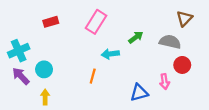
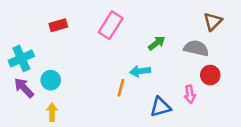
cyan arrow: (110, 54) -> (140, 71), moved
orange line: (93, 76) -> (121, 88), moved

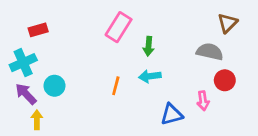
red rectangle: (58, 25) -> (38, 30), moved
green arrow: (157, 43) -> (148, 46), moved, turned 132
orange line: (121, 88) -> (116, 86), moved
yellow arrow: (52, 112) -> (37, 120), moved

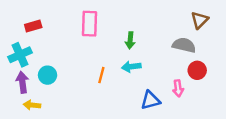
pink rectangle: (119, 27) -> (89, 24), moved, turned -30
purple arrow: (26, 94) -> (22, 82), turned 36
yellow arrow: (37, 120) -> (32, 105), turned -84

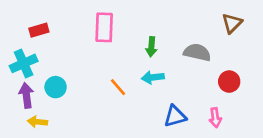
gray semicircle: (184, 45) -> (197, 52), moved
orange line: (101, 75) -> (118, 87), turned -56
pink arrow: (178, 88) -> (215, 118), moved

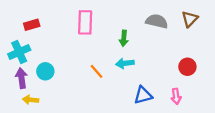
gray semicircle: (197, 52) -> (157, 21), moved

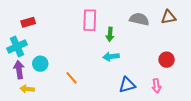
brown triangle: (190, 19) -> (169, 17), turned 35
pink rectangle: (85, 22) -> (90, 20), moved
orange line: (96, 71) -> (72, 78), moved

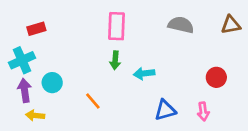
brown triangle: (169, 17) -> (231, 25), moved
green arrow: (110, 34) -> (115, 60), moved

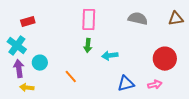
cyan cross: (22, 60) -> (17, 46), turned -30
red circle: (216, 77) -> (165, 59), size x1.5
pink arrow: (203, 111) -> (155, 85), turned -96

